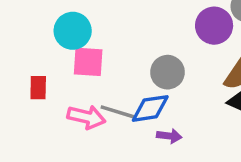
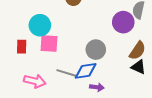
red rectangle: (38, 88) -> (22, 47), moved
pink arrow: (86, 117) -> (35, 81), moved

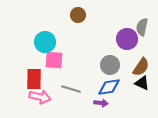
red rectangle: (22, 47) -> (34, 79), moved, size x1.5
gray circle: (96, 50) -> (110, 65), moved
blue diamond: (86, 71) -> (109, 87), moved

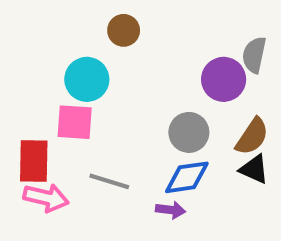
cyan circle: (45, 42) -> (87, 79), moved

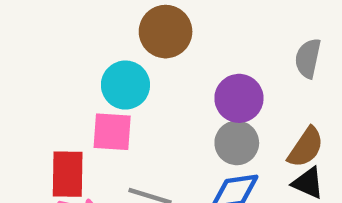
brown circle: (124, 30) -> (166, 32), size x1.5
purple circle: (224, 79) -> (239, 98), moved

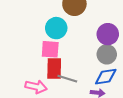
red rectangle: (68, 174) -> (54, 68), moved

